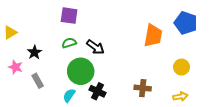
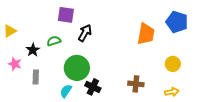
green semicircle: (69, 43) -> (54, 41), moved
black arrow: (95, 47) -> (85, 33), moved, turned -96
gray rectangle: (38, 81) -> (36, 77), turned 32

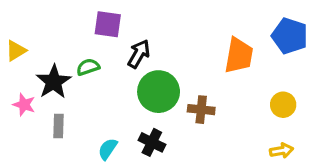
black star: (33, 50) -> (54, 82), size x1.5
green circle: (77, 68) -> (159, 92), moved
brown cross: (136, 84) -> (201, 110), moved

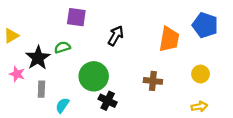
black arrow: (139, 54) -> (116, 36), moved
green circle: (159, 92) -> (94, 76), moved
brown cross: (201, 110) -> (153, 81), moved
cyan semicircle: (108, 149) -> (62, 105), moved

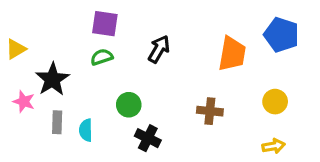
green semicircle: (62, 47) -> (102, 57), moved
green circle: (94, 76) -> (129, 105), size x0.6
cyan semicircle: (62, 105) -> (86, 130), moved, turned -35

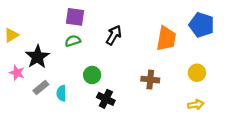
gray rectangle: (57, 122) -> (41, 88), turned 49

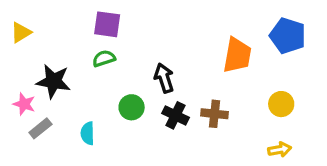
yellow triangle: (11, 35) -> (21, 32), moved
black arrow: (114, 35) -> (164, 78), moved, turned -48
black star: (37, 57) -> (53, 81), turned -30
gray rectangle: (41, 88) -> (40, 128), moved
black cross: (106, 99) -> (175, 115), moved

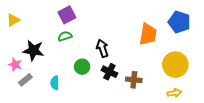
purple square: (107, 24) -> (67, 15), turned -36
yellow circle: (281, 104) -> (175, 65), size x1.6
brown cross: (215, 114) -> (134, 80), moved

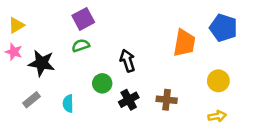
pink star: (15, 65) -> (14, 52), moved
yellow circle: (175, 65) -> (218, 81), size x0.7
black cross: (109, 72) -> (129, 100), moved, turned 35

